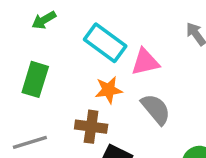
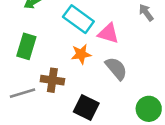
pink triangle: (145, 62) -> (108, 33), turned 30
brown cross: (91, 127) -> (52, 80), moved

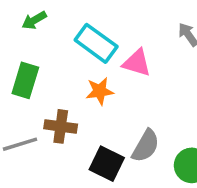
gray semicircle: (116, 68) -> (146, 146), moved, turned 70

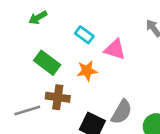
cyan rectangle: (96, 43) -> (84, 35), size x0.6
green rectangle: (25, 80) -> (47, 63), moved, turned -70

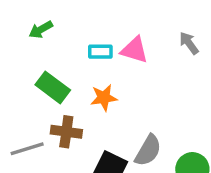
cyan rectangle: (84, 35) -> (100, 52), turned -36
pink triangle: (115, 49) -> (134, 50), moved

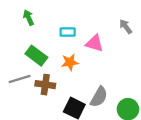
green arrow: (41, 30) -> (29, 18), turned 96
pink triangle: (134, 50) -> (94, 43), moved
gray line: (27, 149) -> (20, 79), moved

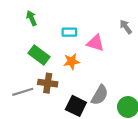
gray line: (20, 79) -> (23, 92), moved

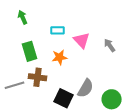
gray arrow: (126, 27) -> (110, 45), moved
pink triangle: (95, 43) -> (82, 40), turned 30
green rectangle: (39, 55) -> (30, 51), turned 36

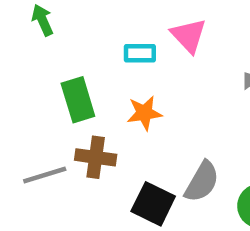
green arrow: (23, 17) -> (42, 20), moved
pink triangle: (82, 40) -> (189, 36), moved

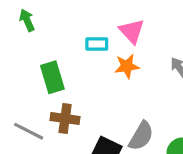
orange star: (144, 113) -> (127, 66), moved
gray line: (45, 175) -> (29, 131), turned 44

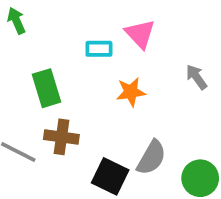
orange star: (127, 66) -> (131, 92), moved

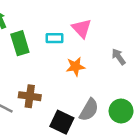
green rectangle: (46, 88) -> (20, 43), moved
green circle: (200, 178) -> (121, 111), moved

